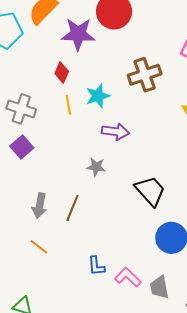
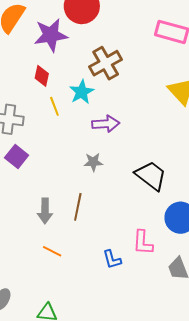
brown cross: (145, 75) -> (106, 63), moved
pink L-shape: (128, 277) -> (143, 243), moved, turned -120

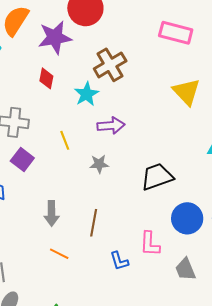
yellow line: (54, 106) -> (65, 140), moved
black trapezoid: (151, 176) -> (157, 177), turned -56
brown line: (78, 207) -> (94, 223), moved

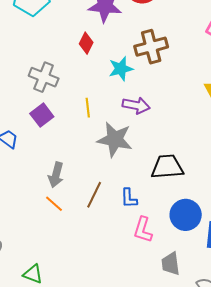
gray star: (99, 164) -> (115, 139), size x1.8
orange line: (59, 254) -> (54, 204), moved
blue L-shape: (119, 261) -> (129, 198), moved

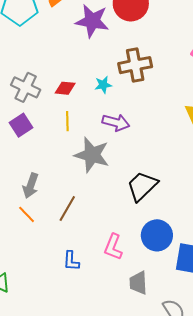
red diamond: (86, 43) -> (65, 88), moved, turned 65
cyan star: (121, 69) -> (103, 85), size x0.7
black trapezoid: (167, 167) -> (142, 186), turned -44
blue L-shape: (129, 198) -> (71, 261), moved

